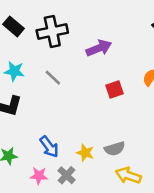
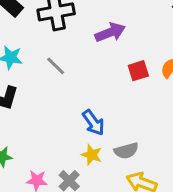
red square: (114, 90) -> (138, 71), moved
blue arrow: (49, 147) -> (93, 123), moved

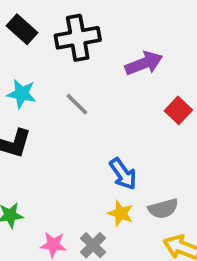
red square: (138, 71) -> (178, 110), turned -30

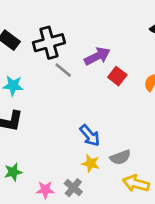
gray line: (77, 104) -> (63, 70), moved
red square: (178, 110) -> (117, 76), moved

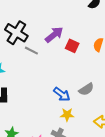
black cross: (49, 43) -> (16, 33), turned -30
gray semicircle: (120, 157) -> (86, 89), moved

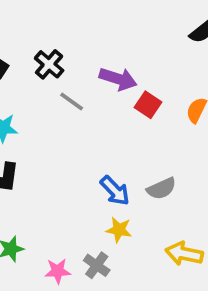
black cross: (16, 33) -> (49, 64), size x0.7
purple arrow: (54, 35) -> (118, 79), turned 48

